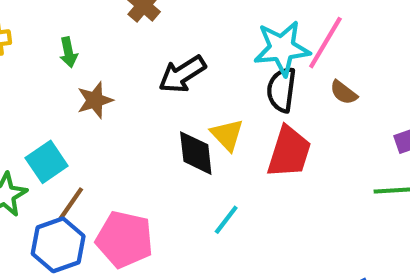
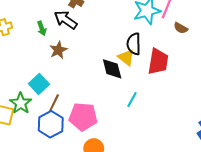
black arrow: (182, 74) -> (66, 20), moved, turned 75
black semicircle: (281, 90) -> (134, 44), moved

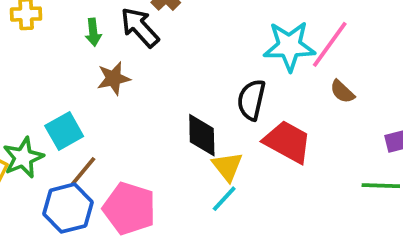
yellow triangle: (126, 57) -> (227, 166), moved
red trapezoid: (158, 61) -> (287, 142), turned -84

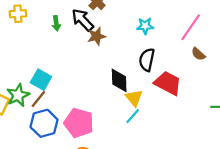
cyan star: (289, 46) -> (145, 26), moved, size x0.6
brown star: (114, 78) -> (97, 36), moved
cyan square: (64, 131) -> (41, 80), turned -30
brown line: (83, 171) -> (38, 99), moved

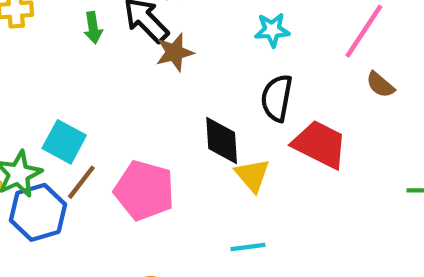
brown line: (38, 99) -> (81, 182), moved
cyan line: (133, 116) -> (248, 247), moved, turned 42
blue hexagon: (44, 123) -> (38, 212), moved
pink pentagon: (79, 123) -> (144, 190), moved

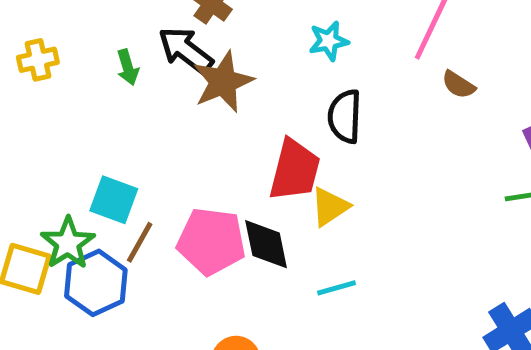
brown star: (175, 52) -> (223, 82), size x1.4
black diamond: (222, 141) -> (266, 244), moved
red trapezoid: (320, 144) -> (295, 170), moved, turned 86
yellow triangle: (252, 175) -> (330, 207), turned 45

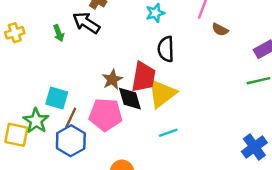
brown star: (223, 82) -> (112, 79), moved, size x0.7
yellow triangle: (330, 207) -> (162, 94), size x1.5
black diamond: (266, 244) -> (130, 99), moved
blue hexagon: (96, 283) -> (71, 141), moved

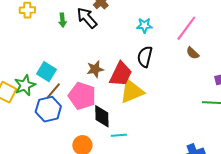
black diamond: (130, 99) -> (102, 116), moved
cyan line: (168, 133) -> (119, 135), moved

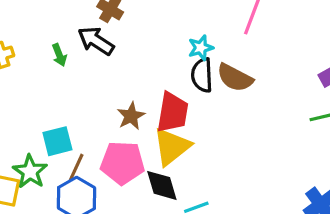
cyan star: (144, 25) -> (201, 48), moved
brown semicircle: (193, 53) -> (235, 78), moved, size x1.6
cyan square: (47, 72) -> (57, 141), turned -30
yellow triangle: (132, 91) -> (172, 147), moved

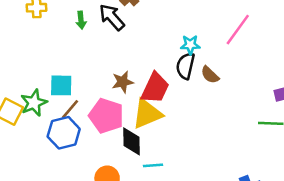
brown semicircle: (235, 78) -> (210, 75), size x0.7

